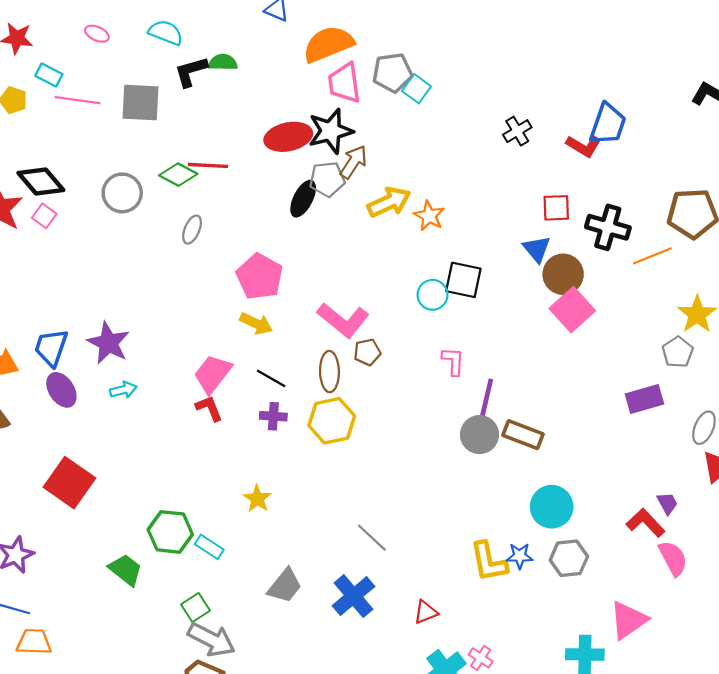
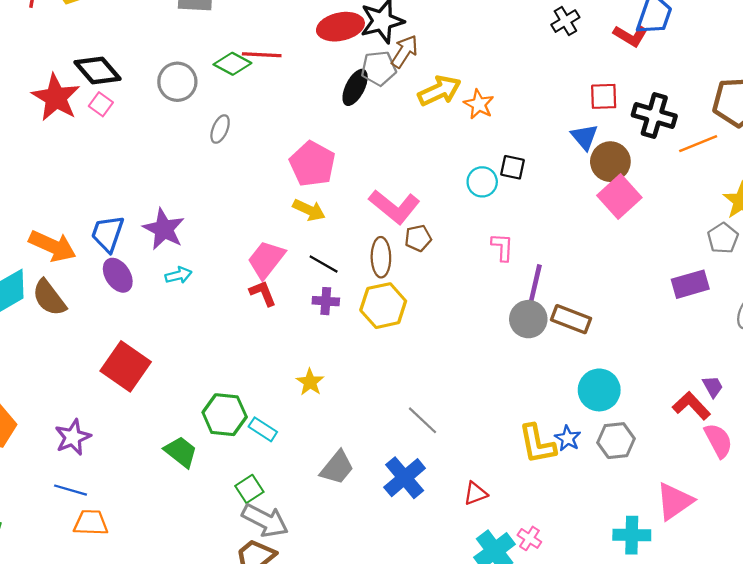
gray ellipse: (192, 230) -> (220, 129), moved
black square: (463, 280) -> (513, 167), size x0.7
blue star: (520, 556) -> (568, 438), turned 30

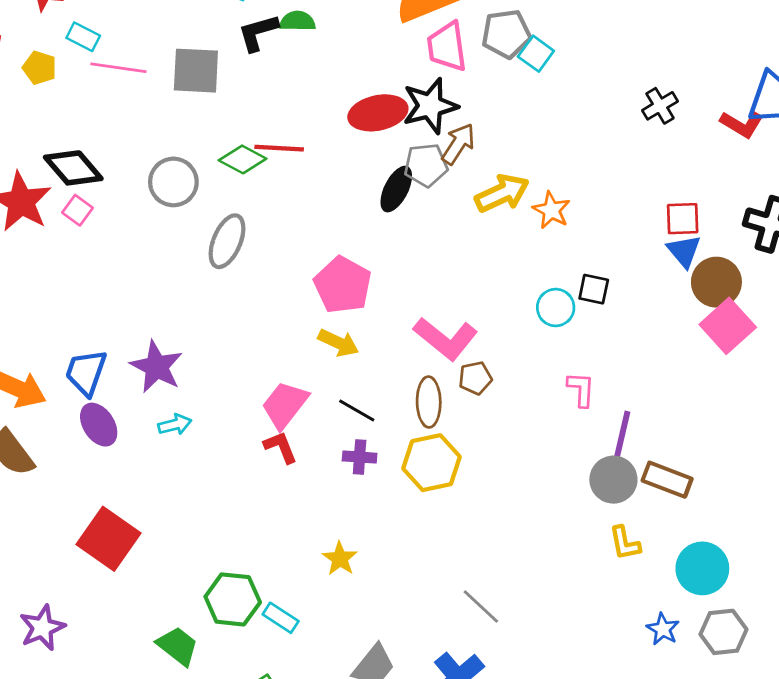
red square: (604, 96) -> (683, 219), moved
gray ellipse: (220, 129) -> (227, 241), size x1.5
yellow L-shape: (537, 444) -> (625, 543), moved, size x0.7

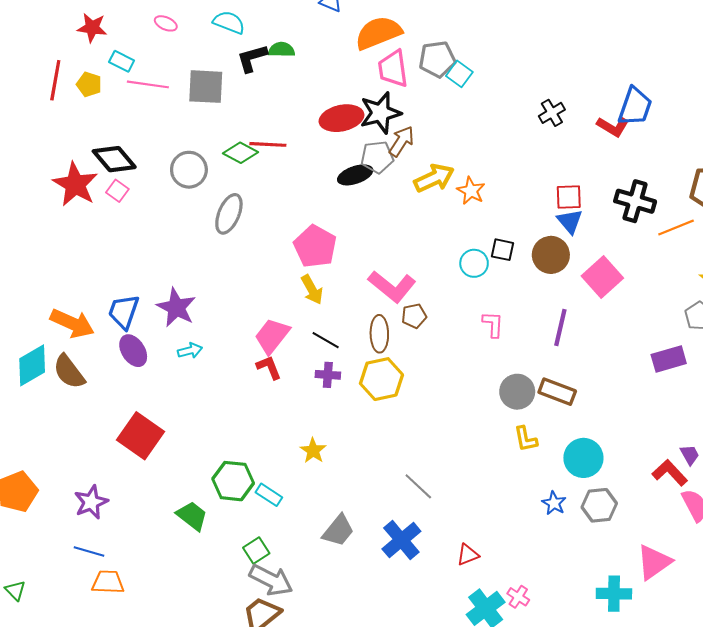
black ellipse: (396, 189) -> (355, 175), turned 44
brown circle: (716, 282) -> (551, 255), moved
yellow arrow: (338, 343) -> (312, 290), turned 36
purple line: (622, 436) -> (560, 327), moved

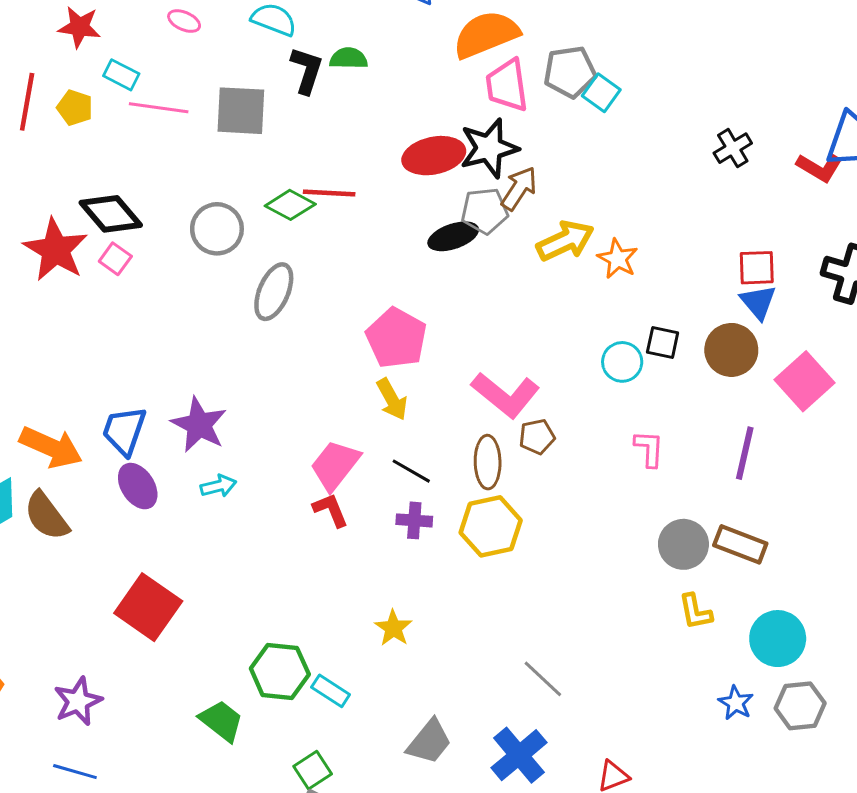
black L-shape: (252, 58) -> (307, 70), turned 124

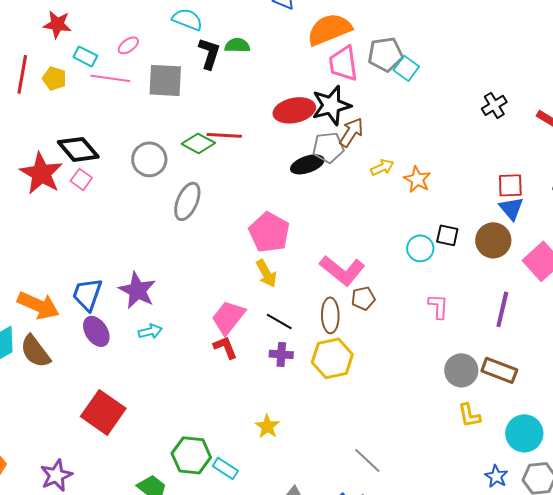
pink ellipse: (184, 21) -> (128, 45), moved, turned -60
yellow arrow: (565, 241) -> (382, 167), size x0.6

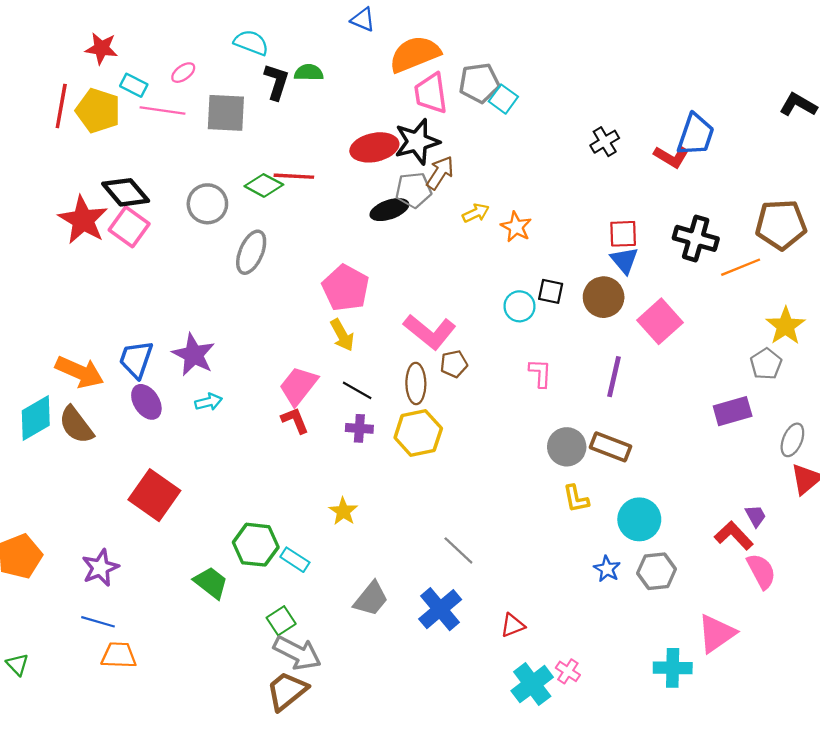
yellow pentagon: (54, 78) -> (98, 111), size x1.6
pink square: (81, 179) -> (129, 227), size x1.6

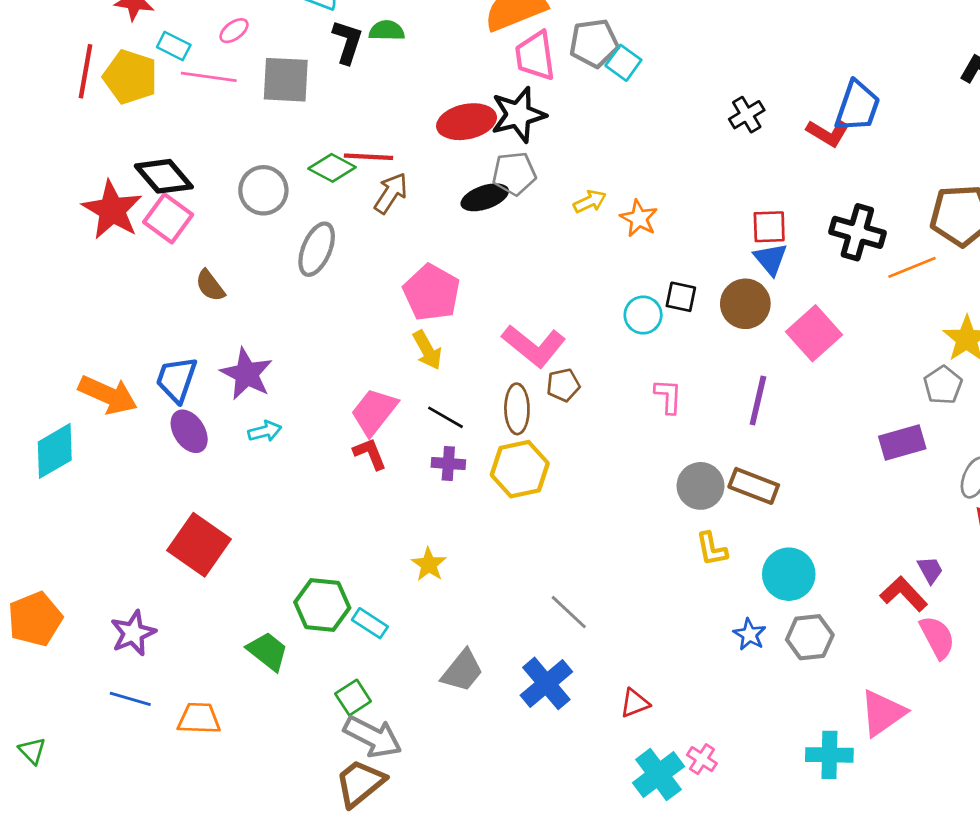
brown arrow: (440, 173) -> (391, 193), moved
brown semicircle: (76, 425) -> (210, 286), moved, size x0.7
orange trapezoid: (119, 655) -> (199, 718), moved

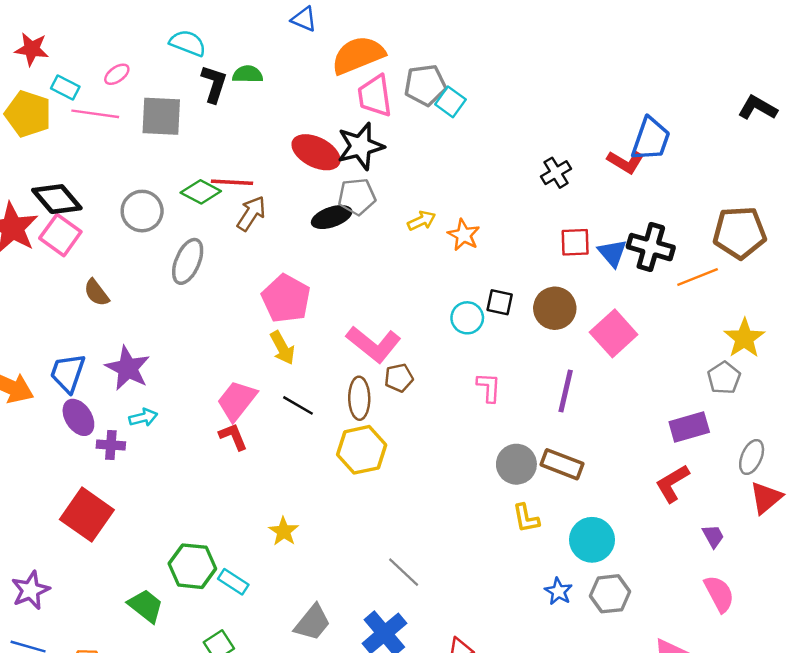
black cross: (747, 115) -> (556, 173), moved
red ellipse: (467, 122) -> (316, 152), turned 39
blue triangle: (771, 259) -> (612, 253), moved
purple cross: (448, 464) -> (111, 445), moved
red L-shape: (904, 594) -> (672, 483), moved, turned -78

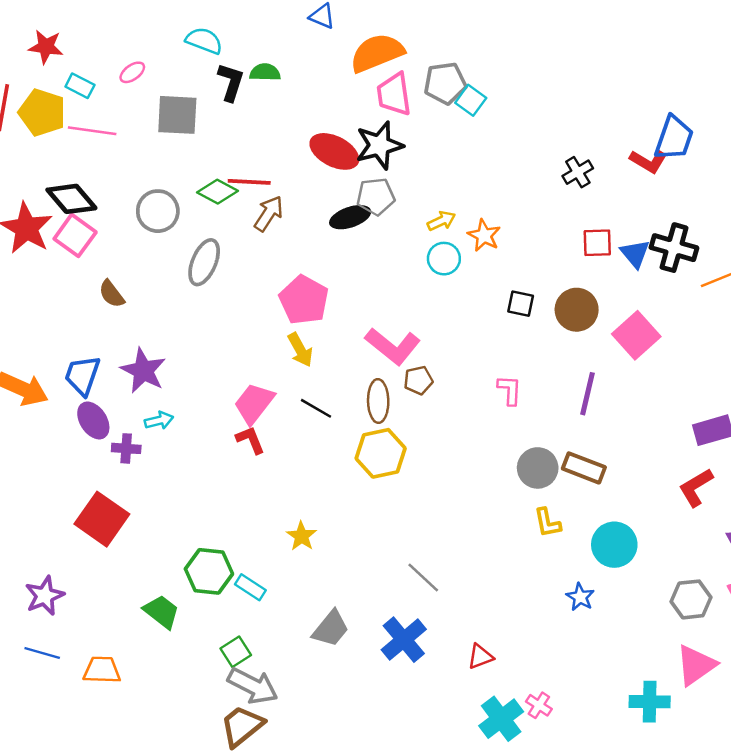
pink line: (95, 114) -> (92, 131), moved
cyan circle: (467, 318) -> (444, 259), moved
gray hexagon: (610, 594) -> (691, 599), moved

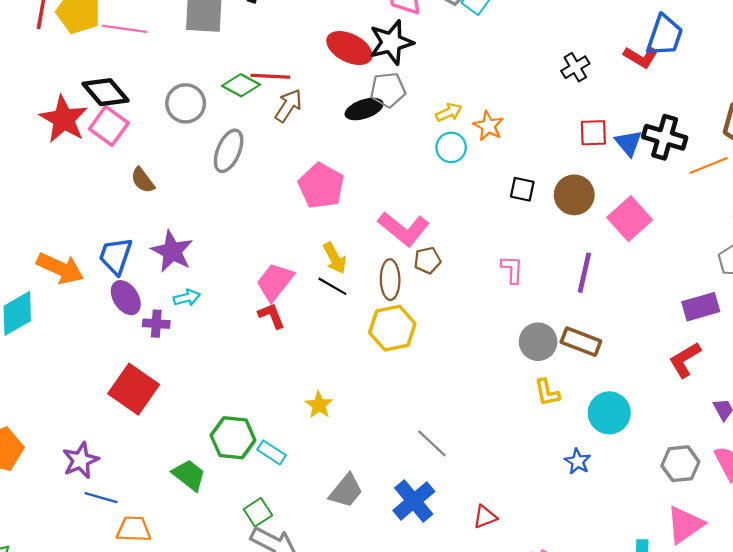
yellow arrow: (300, 350) -> (335, 258), moved
blue line: (42, 653) -> (101, 498), moved

